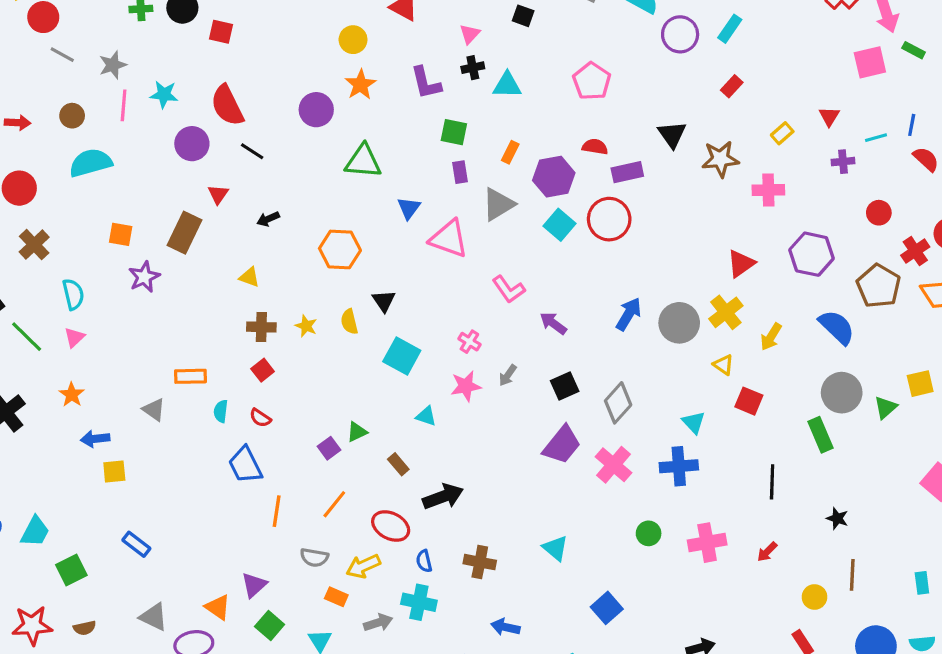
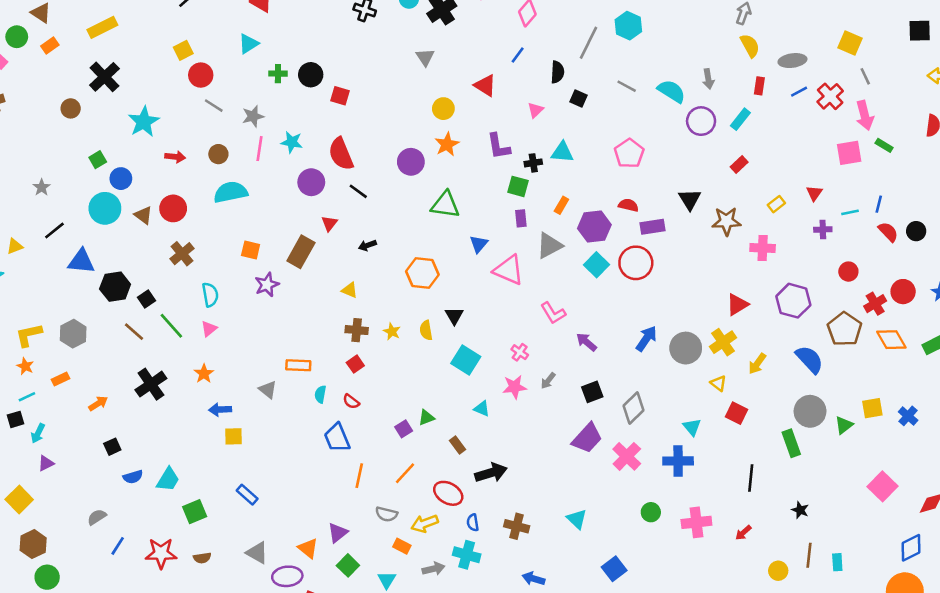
black cross: (473, 68) -> (533, 163), moved
cyan rectangle: (922, 583) -> (837, 562), moved

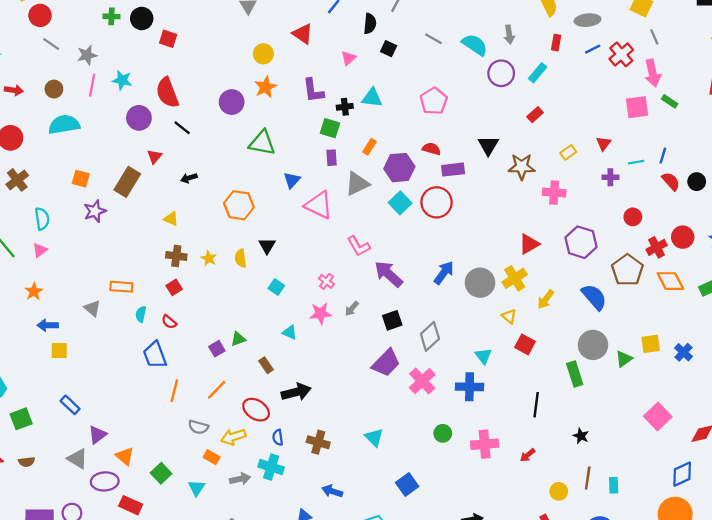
purple arrow: (587, 342) -> (389, 274), size x1.5
cyan square: (466, 360) -> (276, 287), size x0.6
purple triangle: (338, 533) -> (97, 435), moved

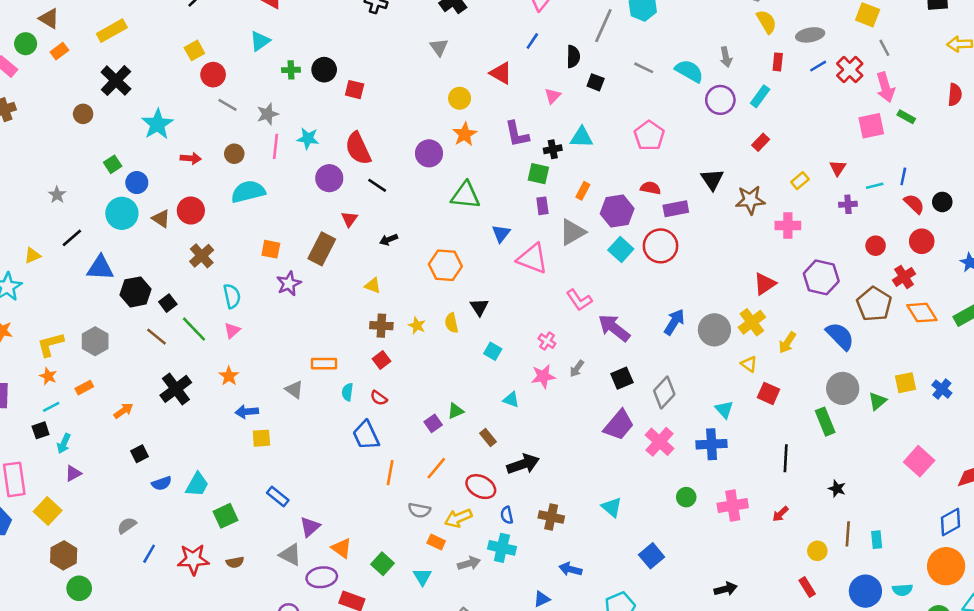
red circle: (683, 237) -> (922, 241), moved

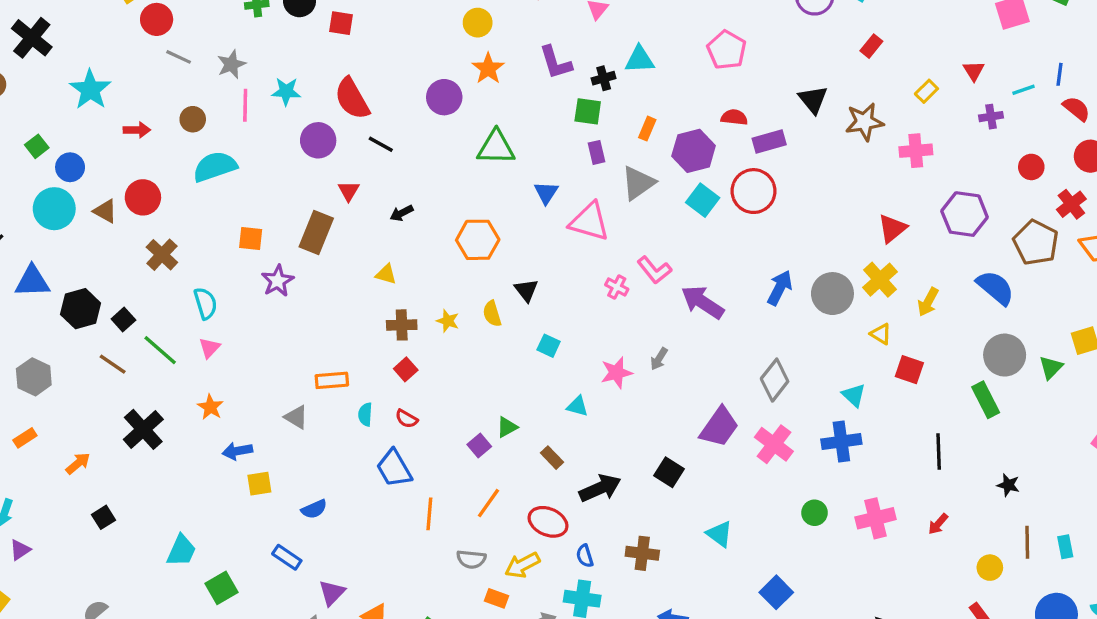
pink cross: (547, 341) -> (617, 287), moved
black square: (622, 378) -> (669, 472), moved, turned -30
blue semicircle: (162, 483) -> (314, 509), moved

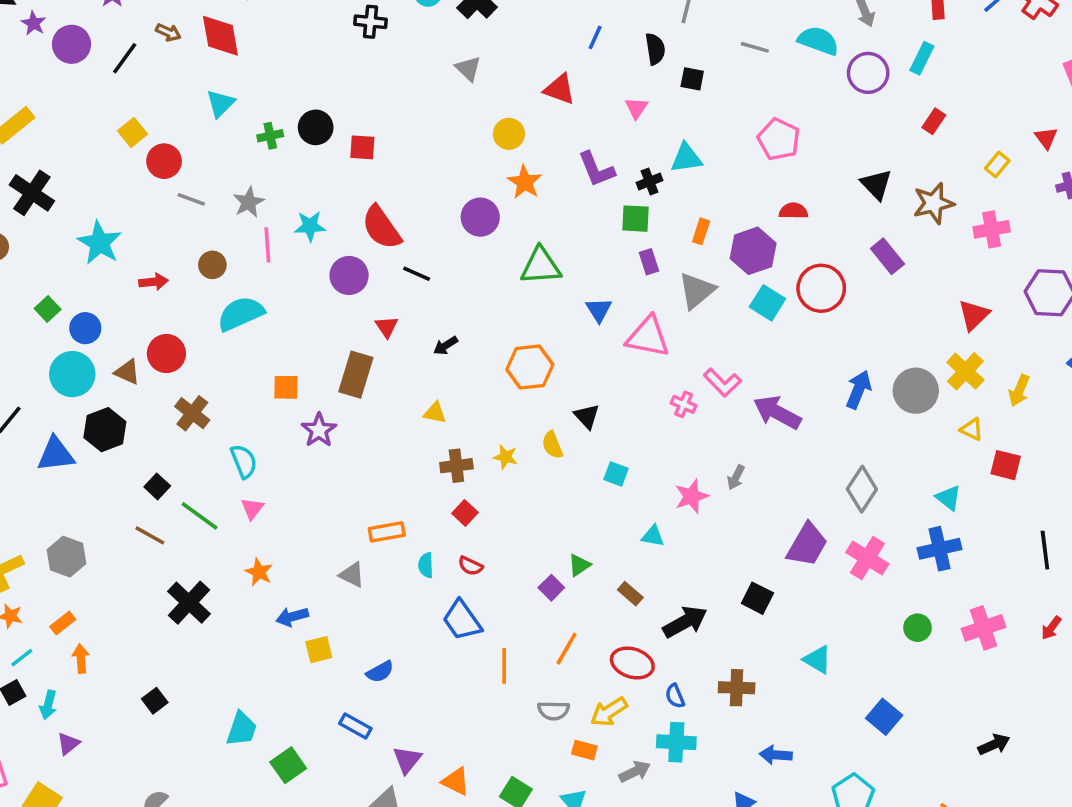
purple rectangle: (769, 141) -> (887, 256), moved, turned 72
black hexagon: (80, 309) -> (105, 430), moved
orange arrow: (78, 463) -> (81, 659), moved, turned -50

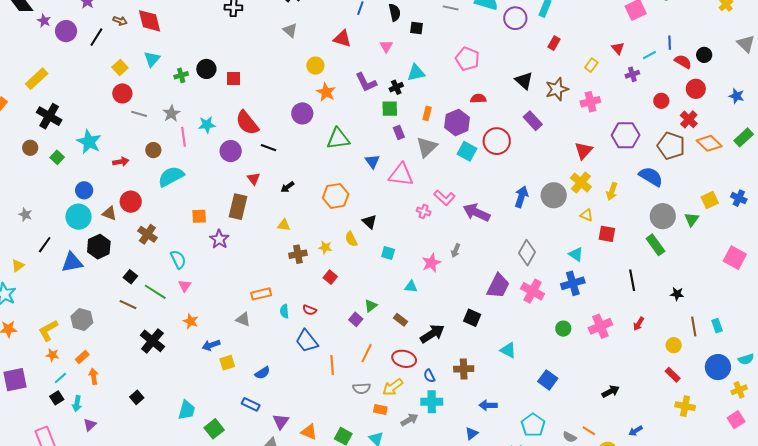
yellow square: (132, 132) -> (120, 68), moved
green square: (48, 309) -> (57, 157), moved
red square: (465, 513) -> (330, 277), moved

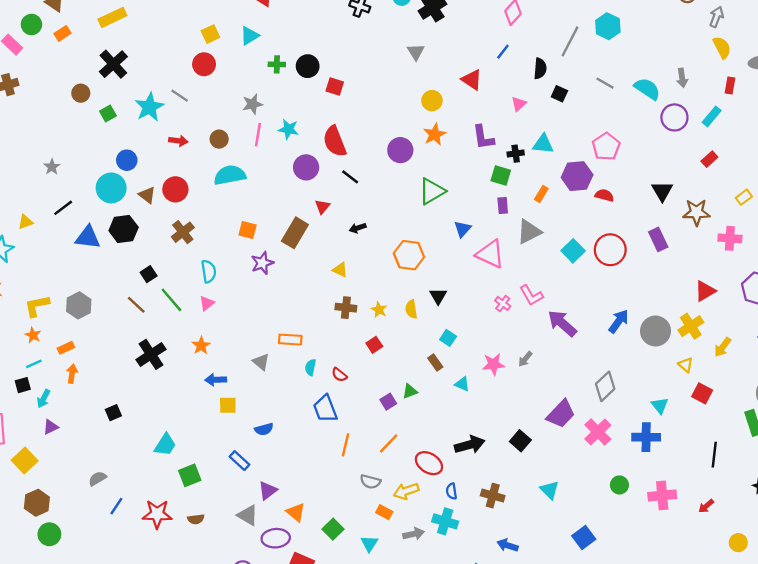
gray line: (139, 114) -> (180, 96), moved
purple hexagon: (457, 122) -> (577, 176), moved
green triangle: (338, 139) -> (432, 191), turned -40
brown rectangle: (400, 320) -> (435, 363), moved

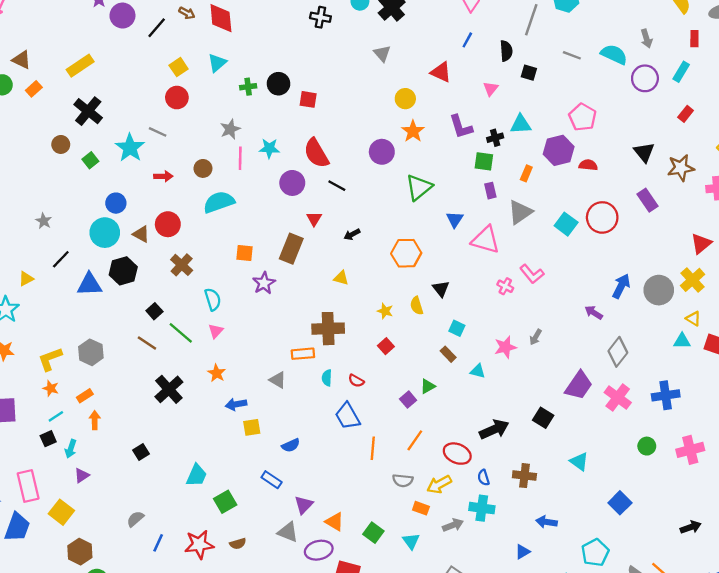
brown cross: (346, 308) -> (328, 329), moved, size x1.5
purple arrow: (562, 323) -> (594, 313), moved, size x0.6
cyan triangle: (660, 406) -> (682, 341), moved, turned -42

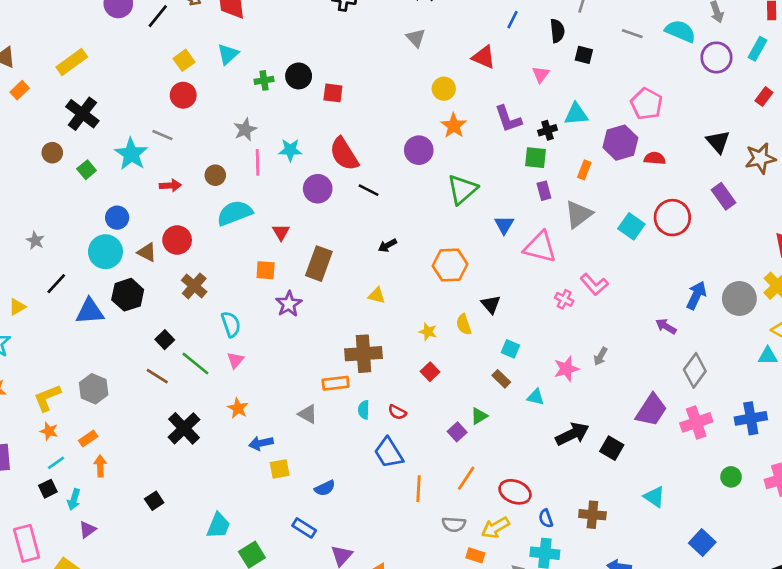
red triangle: (314, 219) -> (281, 232), moved
pink cross: (618, 397) -> (696, 422), turned 36
black arrow: (494, 429) -> (572, 434), moved

